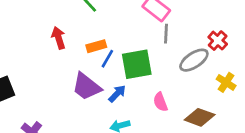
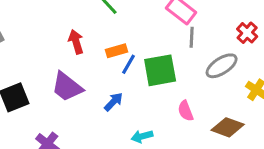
red cross: (218, 41) -> (247, 33), moved
purple trapezoid: (86, 87) -> (67, 87), moved
blue arrow: (117, 94) -> (114, 102), moved

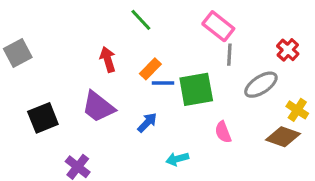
orange rectangle: (117, 51) -> (150, 69), turned -30
blue line: (129, 64) -> (163, 83), turned 60
brown diamond: (228, 127) -> (283, 137), moved

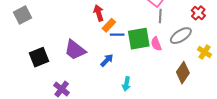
red arrow: (108, 59) -> (99, 13), moved
pink semicircle: (223, 132) -> (156, 44), moved
brown diamond: (283, 137) -> (183, 73), moved, turned -75
cyan arrow: (177, 159) -> (126, 84), turned -64

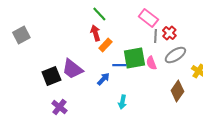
red cross: (198, 13) -> (169, 33), moved
blue line: (117, 35) -> (119, 65), moved
black square: (39, 57) -> (51, 76), moved

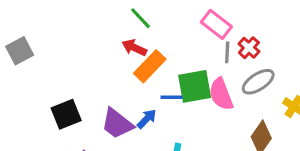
red arrow: (95, 33) -> (134, 48), turned -49
orange rectangle: (105, 45) -> (150, 66), size x1.5
pink semicircle: (151, 63) -> (221, 94), size x1.5
purple trapezoid: (72, 69) -> (117, 124), moved

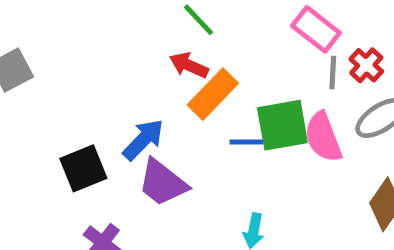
blue arrow: (147, 119) -> (143, 140), moved, size x1.4

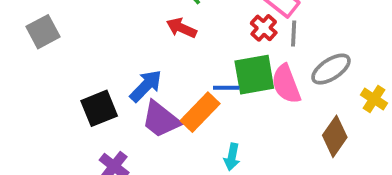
red cross: (366, 65) -> (264, 28), moved
orange rectangle: (213, 94) -> (200, 112), moved

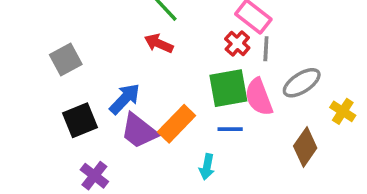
gray square: (43, 32) -> (66, 60), moved
blue line: (226, 88) -> (230, 129), moved

